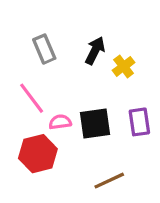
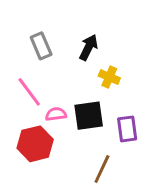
yellow cross: (124, 66) -> (109, 77), moved, turned -30
purple rectangle: (139, 122) -> (127, 129), moved
brown line: (109, 181) -> (102, 169), turned -40

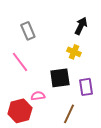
black arrow: (89, 47) -> (81, 26), moved
pink semicircle: (56, 114) -> (38, 96), moved
red hexagon: (35, 144) -> (20, 111), moved

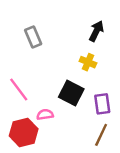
pink line: (20, 62) -> (19, 89), moved
black square: (60, 78) -> (71, 93), turned 35
brown line: (69, 114) -> (101, 135), moved

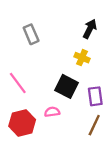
pink semicircle: (45, 115) -> (52, 112), moved

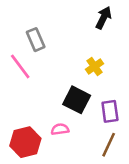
black arrow: (90, 29) -> (104, 18), moved
yellow cross: (82, 58) -> (95, 66), turned 32
pink line: (18, 83) -> (20, 66), moved

